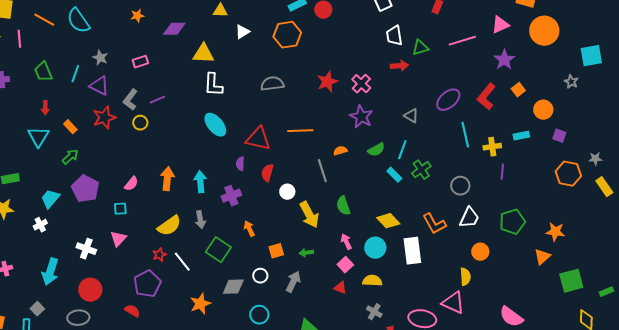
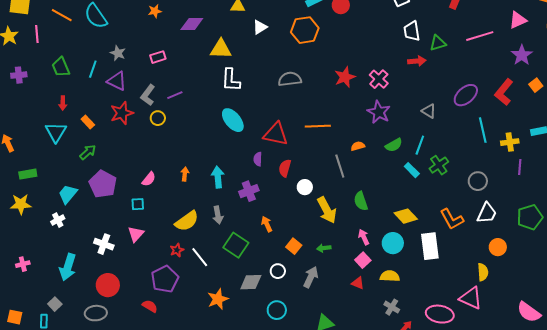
orange arrow: (167, 179) -> (185, 174), size x0.6
orange square: (276, 251) -> (294, 246), turned -35

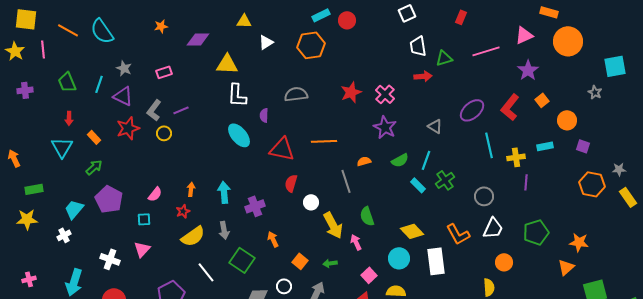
purple semicircle: (258, 159) -> (264, 115), moved
pink arrow: (364, 237) -> (356, 242), moved
red star: (177, 250) -> (183, 211), moved

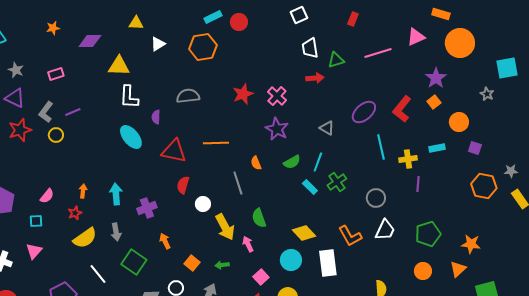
purple star: (528, 70) -> (436, 78), moved
orange semicircle: (364, 161) -> (256, 163), turned -96
orange circle: (504, 262) -> (423, 271), moved

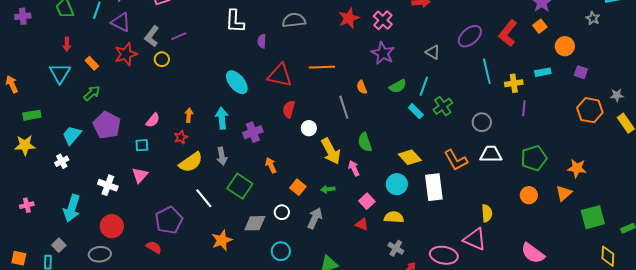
cyan ellipse: (131, 137) -> (237, 82), moved
white trapezoid: (385, 230) -> (491, 154), turned -115

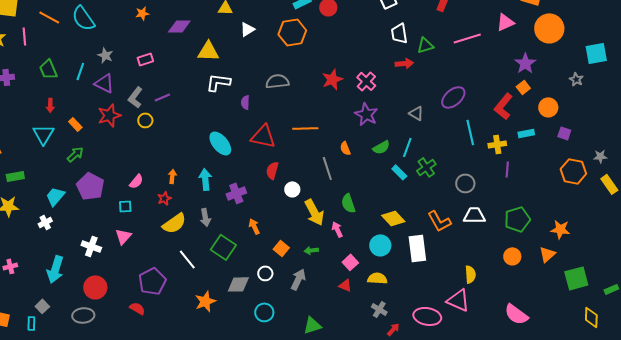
white L-shape: (235, 21) -> (218, 82), turned 95
red L-shape: (508, 33) -> (503, 106), moved

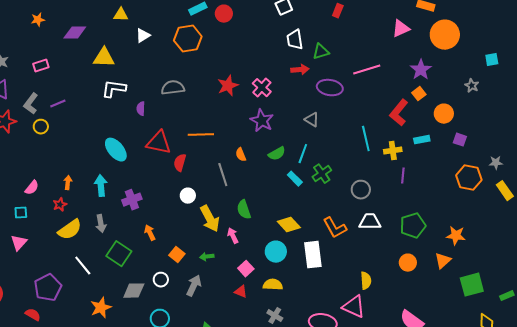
pink line: (467, 38) -> (367, 70), moved
cyan square: (596, 53) -> (492, 60), size x0.6
purple ellipse: (453, 97) -> (330, 88), moved, turned 50
red semicircle: (272, 170) -> (180, 163), moved

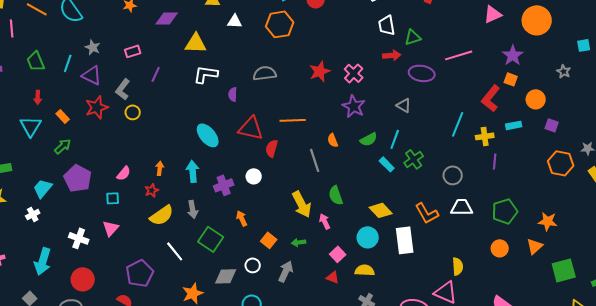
white triangle: (143, 36) -> (235, 21), turned 35
orange square: (419, 94) -> (511, 79), turned -32
purple line: (58, 104) -> (156, 74), moved, turned -42
cyan line: (366, 139) -> (458, 124), turned 35
white circle: (188, 196) -> (254, 176), moved

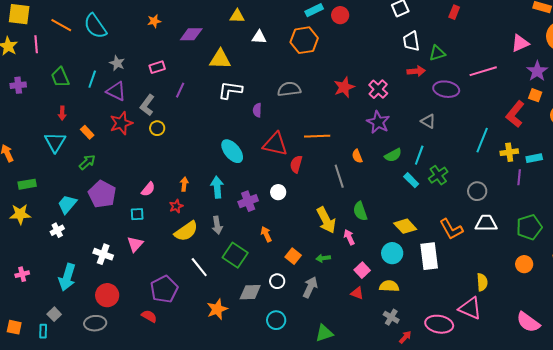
pink triangle: (493, 14) -> (520, 43), moved
cyan rectangle: (514, 125) -> (534, 158), moved

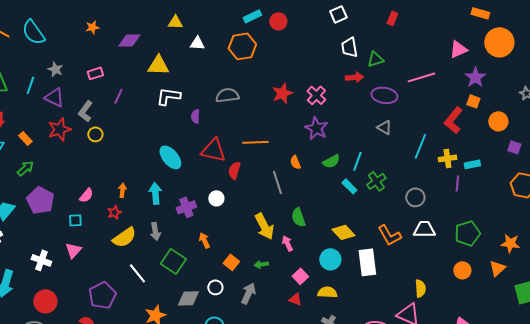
gray triangle: (428, 121) -> (384, 127), moved

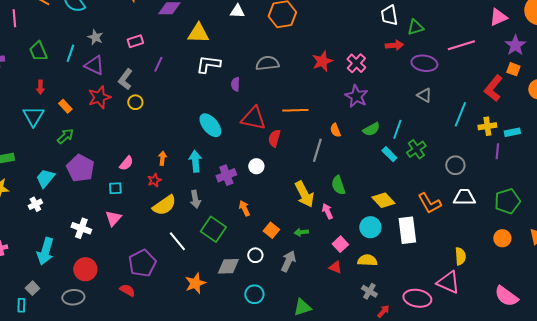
gray line: (277, 182) -> (317, 150), turned 35

